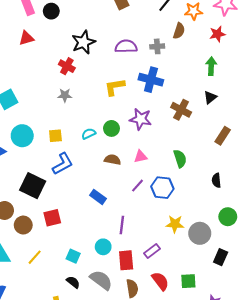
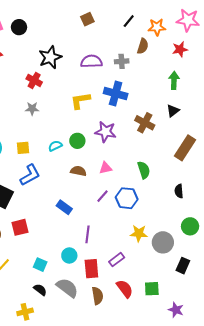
brown rectangle: (223, 136) -> (185, 148), size x1.4

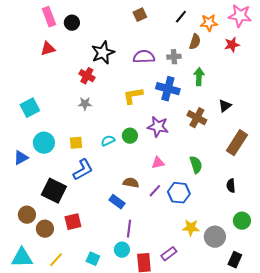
green arrow: (174, 80) -> (199, 77), moved
brown semicircle: (78, 171) -> (131, 183), moved
purple line: (87, 234) -> (129, 229), moved

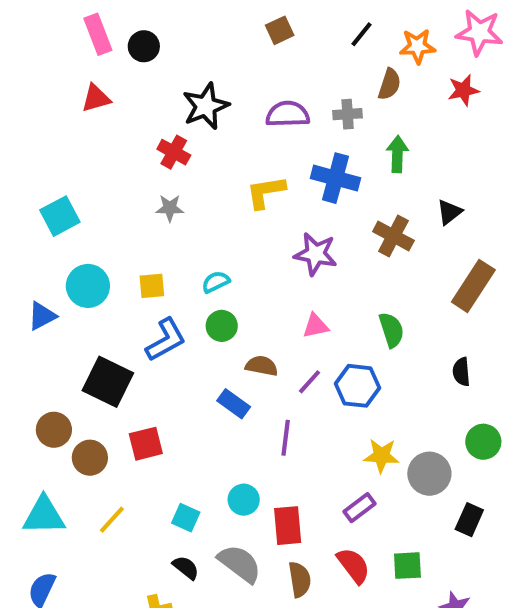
green circle: (130, 136) -> (222, 326), moved
purple line: (129, 229) -> (286, 438), moved
purple rectangle: (169, 254) -> (360, 508), moved

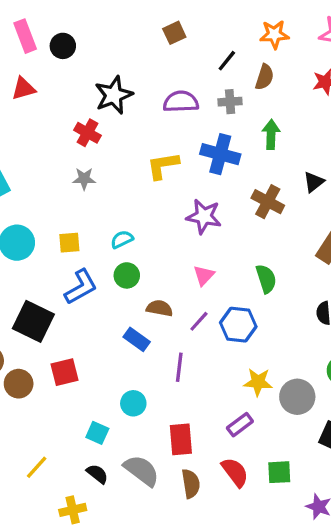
black line: (361, 34) -> (227, 61), moved
orange star: (417, 46) -> (274, 34), moved
pink triangle: (316, 326) -> (204, 275), turned -35
cyan circle: (244, 500) -> (133, 403), moved
yellow line: (112, 520) -> (37, 467), moved

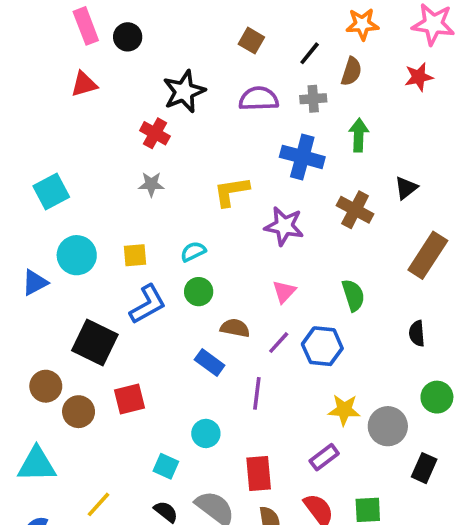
brown square: (174, 33) -> (251, 41), moved, turned -35
yellow L-shape: (163, 166) -> (231, 192), moved

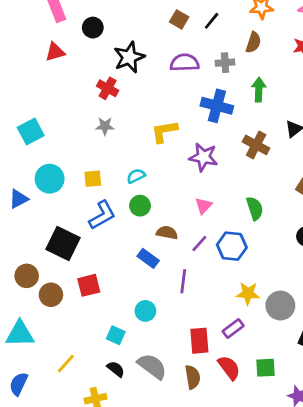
black circle: (128, 37) -> (93, 28), moved
black line: (310, 53) -> (212, 21), moved
red rectangle: (259, 474) -> (199, 341), moved

